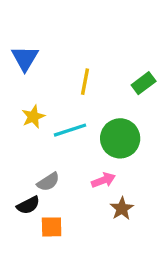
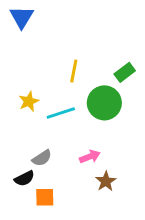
blue triangle: (25, 58) -> (22, 17), moved
green circle: (120, 138) -> (104, 103), moved

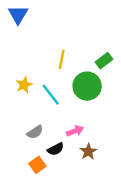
cyan line: (61, 113) -> (51, 95), turned 70
black semicircle: (24, 178) -> (56, 149), moved
orange square: (45, 197) -> (37, 165), turned -35

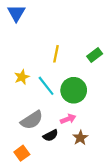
green circle: (87, 86) -> (74, 90), moved
gray semicircle: (35, 132) -> (32, 120), size x1.5
orange square: (37, 165) -> (22, 153), moved

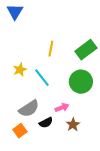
green rectangle: (95, 55) -> (86, 50), size x1.5
green circle: (74, 90) -> (81, 82), moved
orange square: (22, 153) -> (20, 131), moved

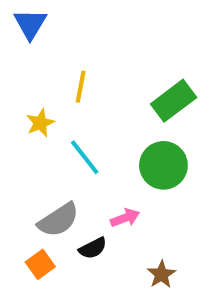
yellow line: (51, 49) -> (81, 87), moved
yellow star: (20, 70) -> (40, 123), moved
brown star: (73, 125) -> (161, 274), moved

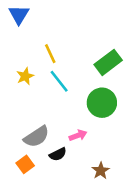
yellow line: (81, 87) -> (50, 54), turned -36
cyan line: (85, 157) -> (59, 81), moved

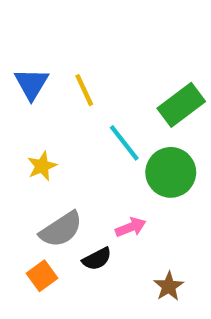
blue triangle: (19, 15) -> (31, 84), moved
yellow star: (25, 76) -> (42, 166), moved
cyan line: (59, 81) -> (124, 143), moved

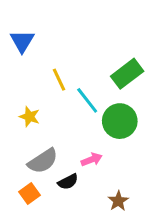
blue triangle: (31, 84) -> (22, 41), moved
yellow line: (84, 90) -> (59, 80), moved
yellow star: (42, 166) -> (29, 117), turned -30

